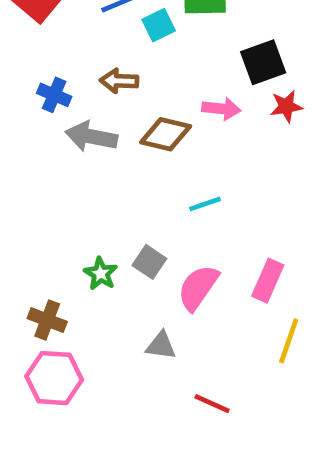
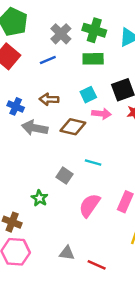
cyan square: (159, 25) -> (88, 95), moved
cyan line: (205, 204) -> (93, 162), turned 35
gray square: (149, 262) -> (64, 176), moved
gray triangle: (161, 346) -> (67, 253), moved

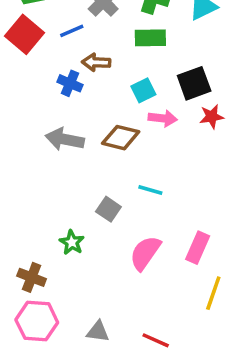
blue line: (48, 60) -> (72, 31), moved
brown arrow: (49, 99) -> (96, 62), moved
blue cross: (16, 106) -> (70, 83), moved
gray triangle: (67, 253) -> (98, 332), moved

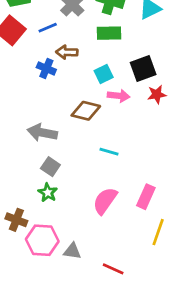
gray arrow: (65, 139) -> (42, 133), moved
gray square: (108, 209) -> (50, 167), moved
pink hexagon: (37, 321) -> (42, 240), moved
gray triangle: (98, 332) -> (72, 251), moved

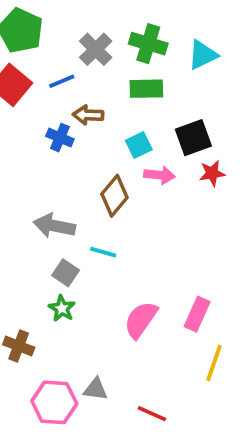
brown diamond: (86, 111) -> (114, 196), turned -64
cyan line: (109, 152) -> (103, 252), moved
pink hexagon: (42, 240) -> (54, 402), moved

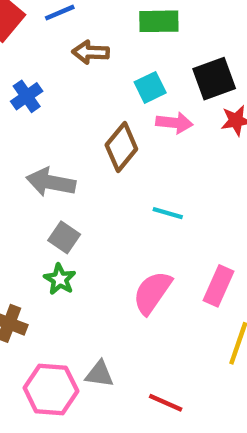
blue cross: (60, 138) -> (27, 96), moved, turned 32
cyan line: (103, 252) -> (168, 213), moved

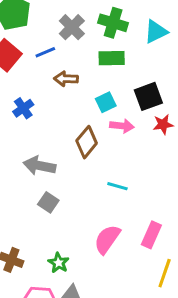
green star: (60, 279) -> (59, 263), moved

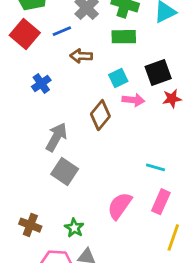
gray arrow: (39, 166) -> (56, 137), turned 108
cyan line: (117, 186) -> (155, 167), moved
gray square: (48, 202) -> (65, 171), size x1.4

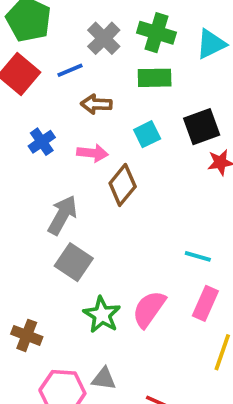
pink arrow: (133, 100) -> (93, 153), moved
green star: (74, 228) -> (102, 315), moved, size x1.4

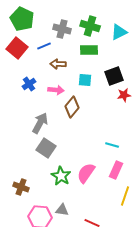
gray cross: (104, 38) -> (62, 29), turned -30
cyan square: (147, 134) -> (85, 80), turned 32

